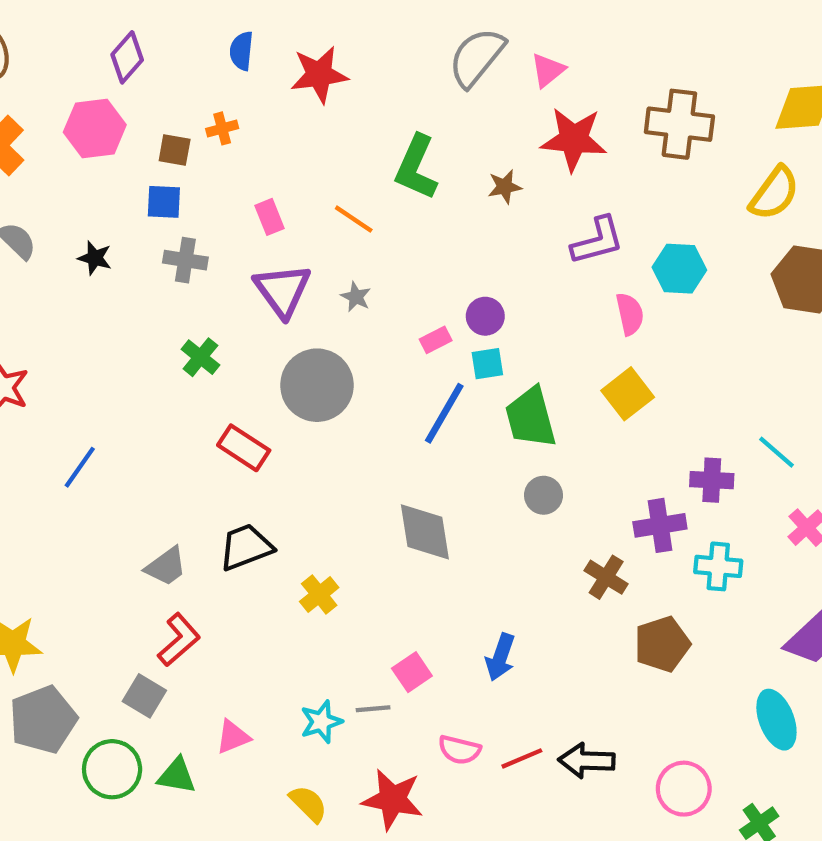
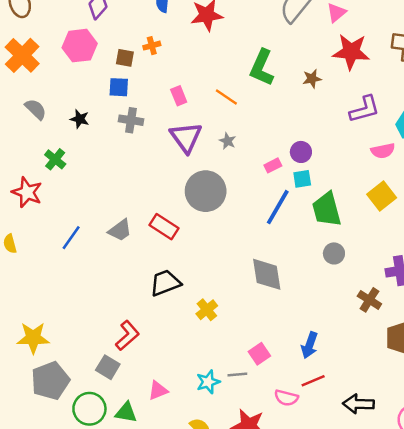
pink semicircle: (630, 314) -> (383, 151), turned 90
green cross: (200, 357) -> (55, 159), moved
gray trapezoid: (166, 566) -> (120, 230), moved
red line: (522, 758) -> (313, 381), moved

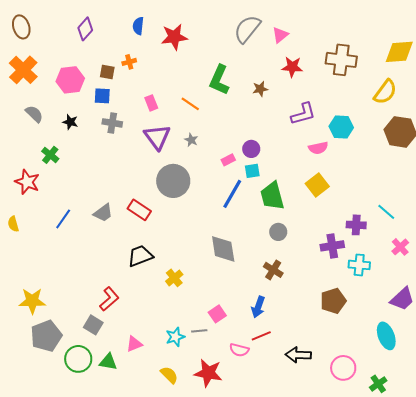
pink hexagon: (80, 46) -> (70, 80), moved
red star: (351, 52) -> (292, 67), size x0.7
brown cross: (369, 300) -> (273, 270), moved

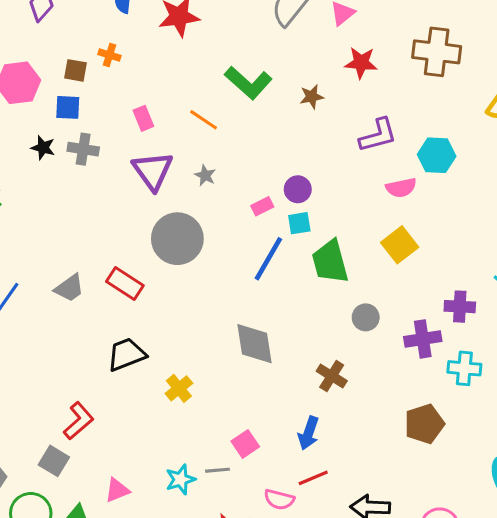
orange cross: (129, 62) -> (109, 55), turned 32
green L-shape: (219, 80) -> (248, 83), turned -72
black star: (70, 122) -> (43, 148), moved
gray circle: (278, 232) -> (366, 317), moved

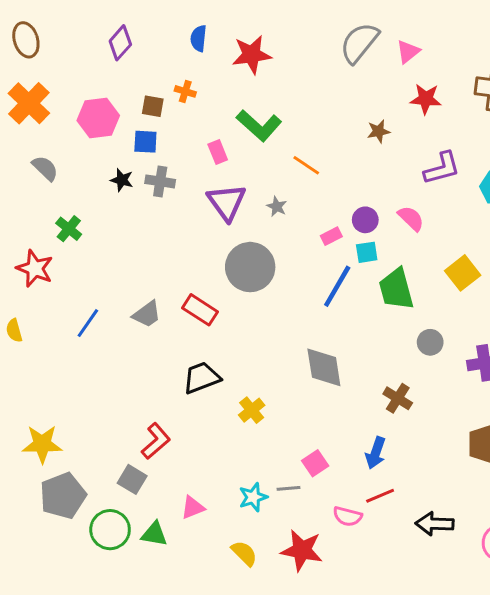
green L-shape: (248, 83) -> (259, 125), moved
orange line: (204, 120) -> (306, 165), moved
pink semicircle: (401, 188) -> (411, 218), moved, turned -124

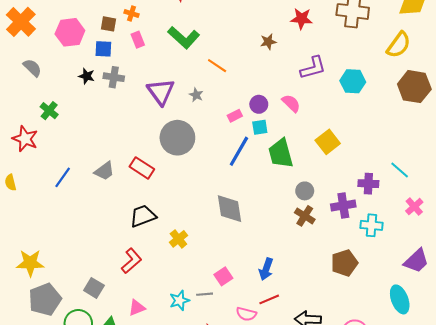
pink rectangle: (218, 152) -> (138, 40), moved
brown cross: (398, 398) -> (305, 216), moved
red L-shape: (156, 441) -> (131, 261), moved

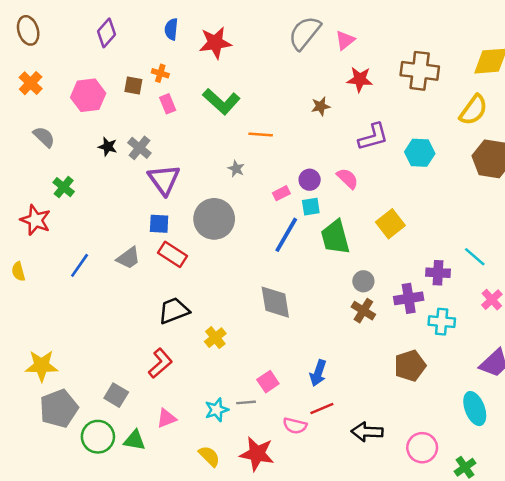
orange cross: (21, 22) -> (31, 83), size x0.7
blue square: (103, 49) -> (159, 224), moved
orange line: (217, 66) -> (261, 134), turned -30
gray cross: (114, 77) -> (139, 148), turned 30
purple triangle: (161, 92) -> (164, 180), moved

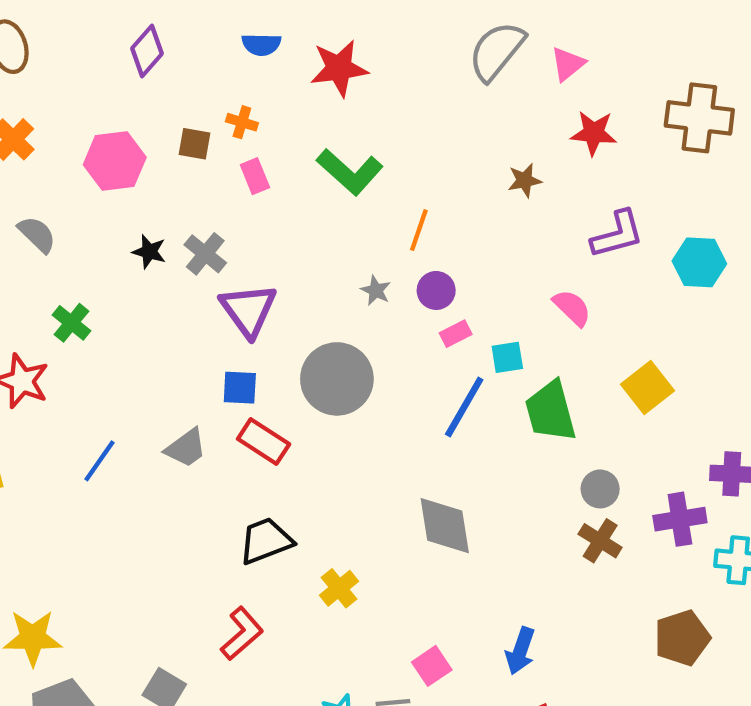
blue semicircle: (171, 29) -> (261, 45), turned -95
orange line: (261, 134) -> (419, 230), turned -75
purple circle: (310, 180) -> (436, 290), moved

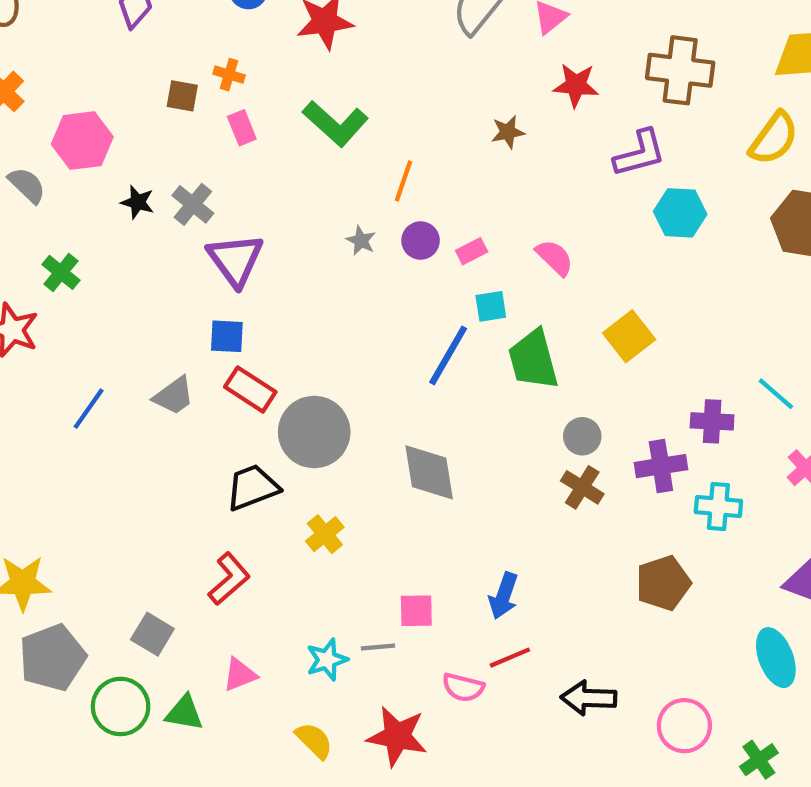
pink hexagon: (115, 161) -> (82, 141), moved
purple L-shape: (617, 234) -> (640, 153), moved
pink rectangle: (456, 334) -> (472, 251), moved
gray circle: (337, 379) -> (314, 432), moved
pink square: (432, 666) -> (416, 611), turned 33

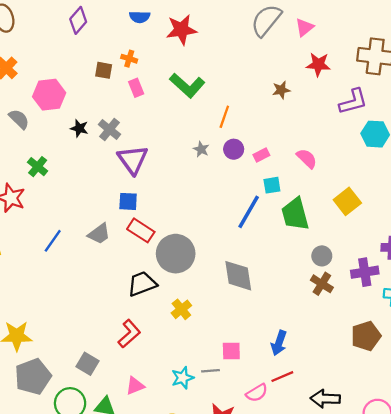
pink semicircle: (463, 687) -> (257, 393), turned -45

